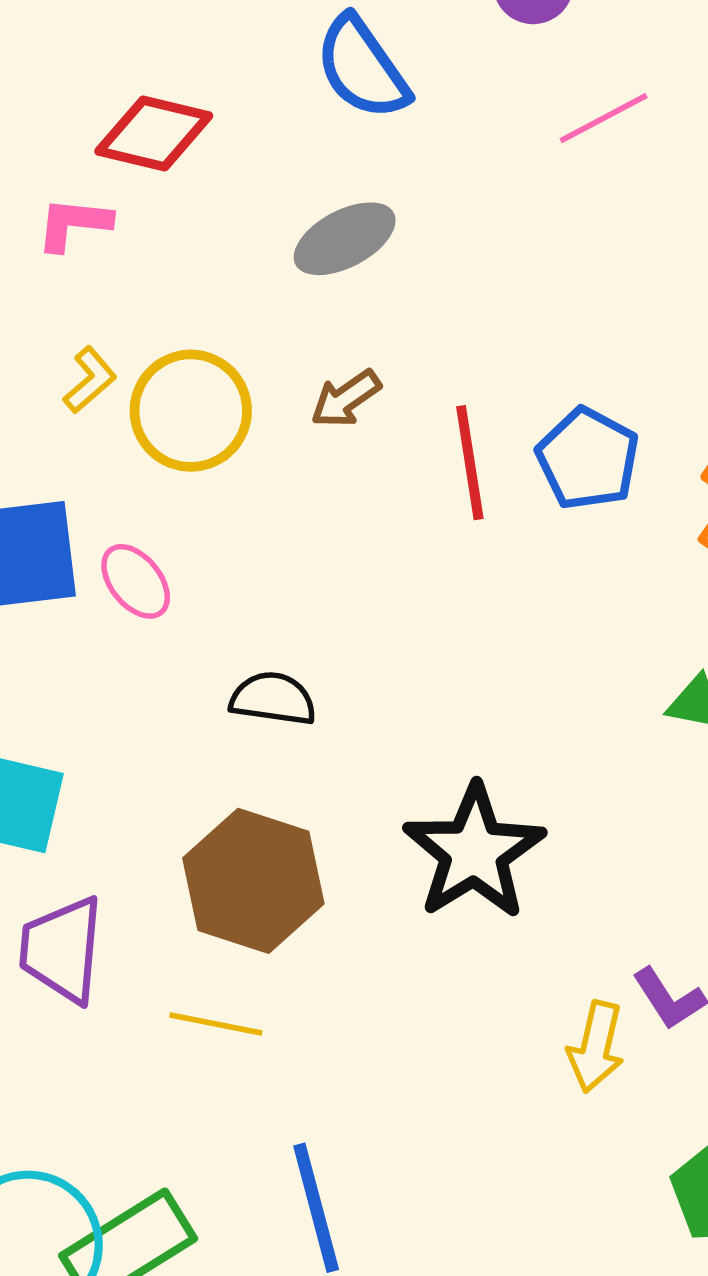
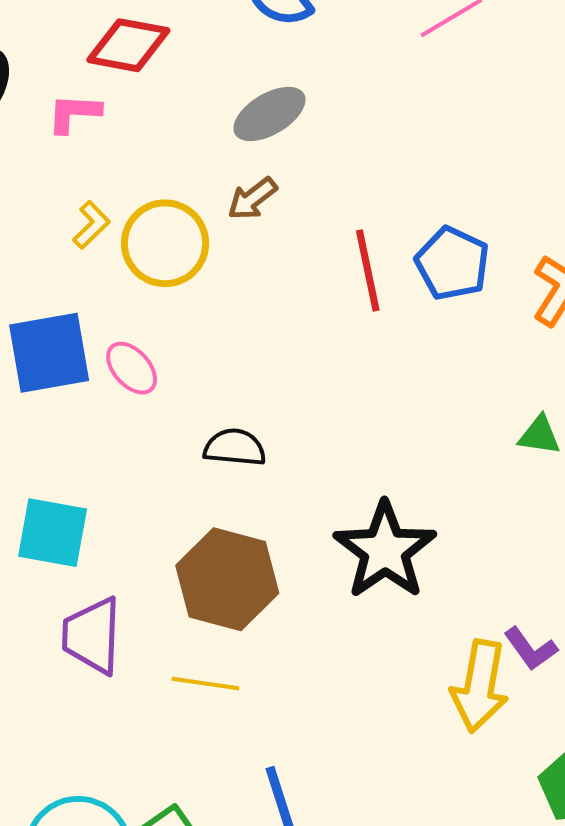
brown arrow: (346, 399) -> (252, 199), moved
yellow arrow: (596, 1047) -> (480, 686), size x1.4

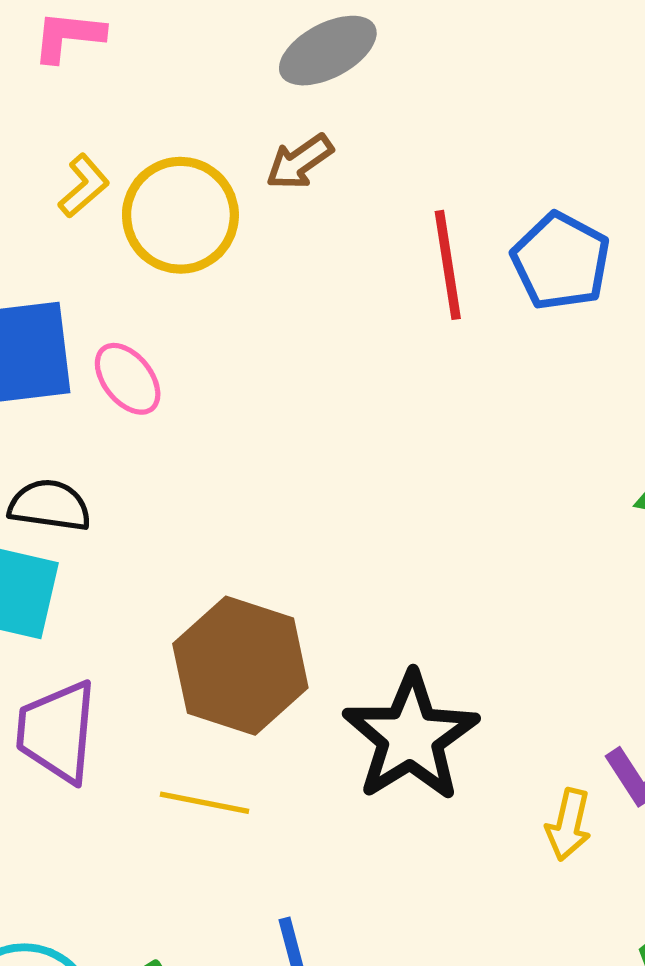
black semicircle: (235, 447) -> (50, 505), moved
black star: (385, 550) -> (411, 737), moved
yellow arrow: (480, 686) -> (569, 825), size x0.6

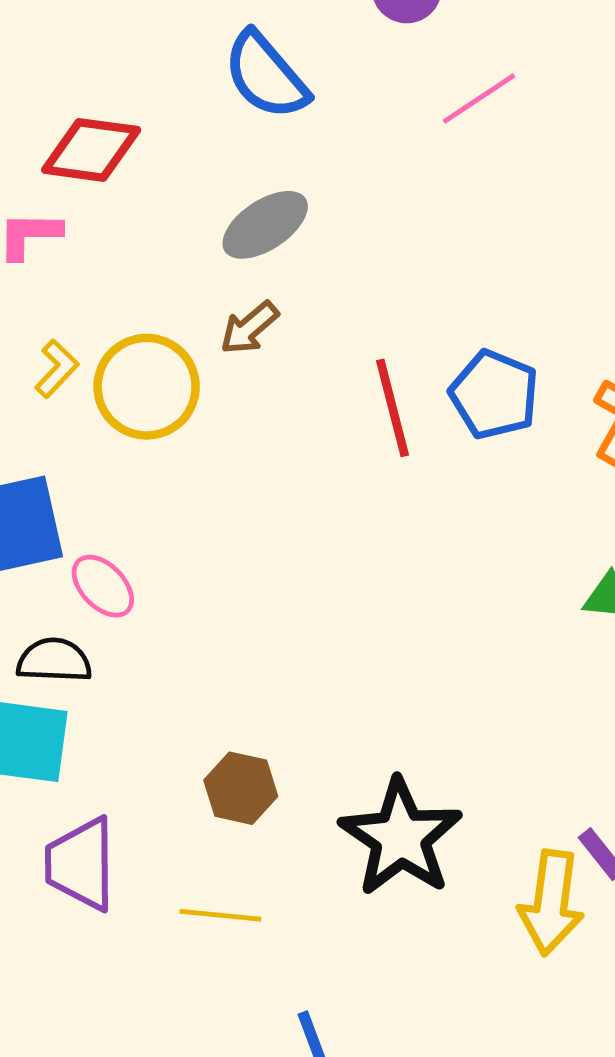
pink ellipse: (128, 379) -> (103, 586), moved
brown hexagon: (240, 666) -> (241, 788), size x0.6
yellow arrow: (569, 825) -> (551, 903), size x1.6

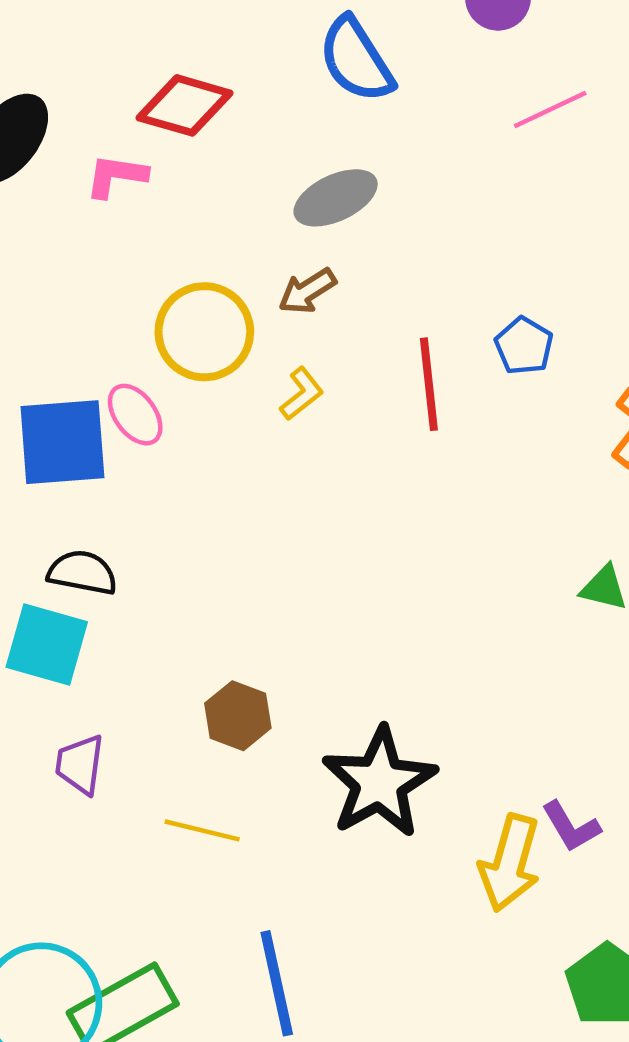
yellow L-shape: (57, 369) -> (302, 394), moved
blue pentagon: (494, 395) -> (524, 346), moved, size x0.7
pink ellipse: (103, 586) -> (135, 415), moved
purple trapezoid: (81, 864) -> (80, 764), size x0.7

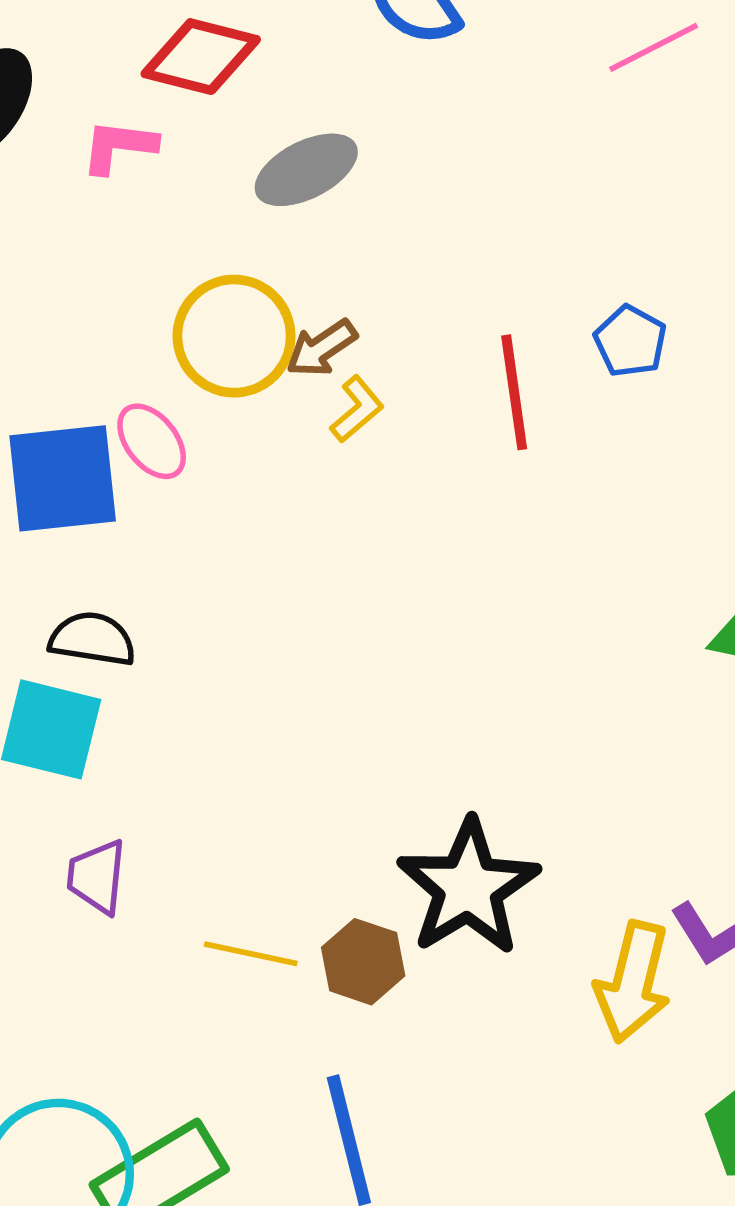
gray ellipse: (336, 198) -> (306, 170), moved
brown arrow: (307, 291) -> (321, 348), moved
brown hexagon: (238, 716) -> (363, 962), moved

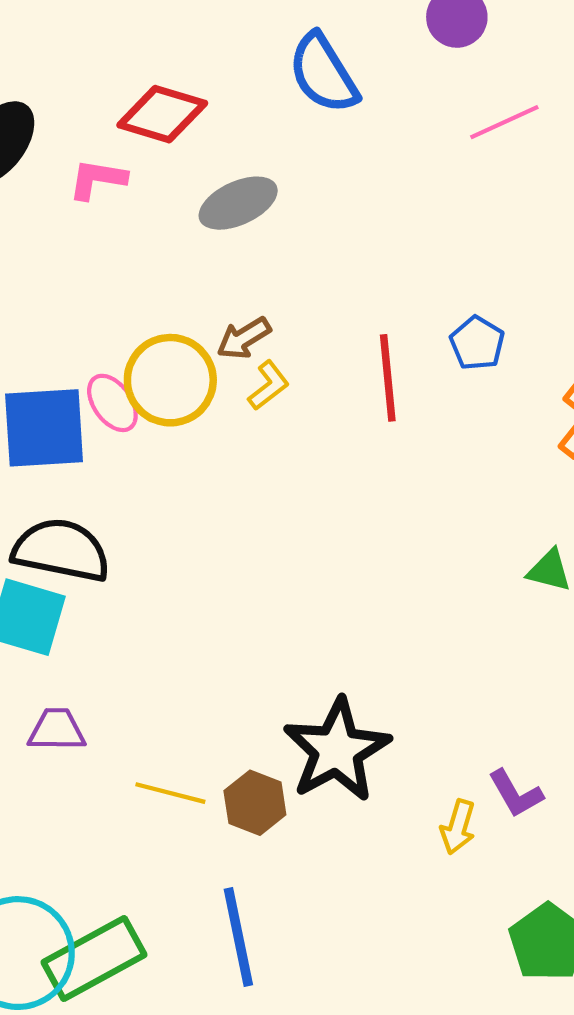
yellow circle: (234, 336) -> (170, 380), moved
black semicircle: (92, 639) -> (61, 550), size x1.5
purple trapezoid: (97, 877) -> (57, 730), turned 82
yellow arrow: (633, 982) -> (458, 827), size x0.6

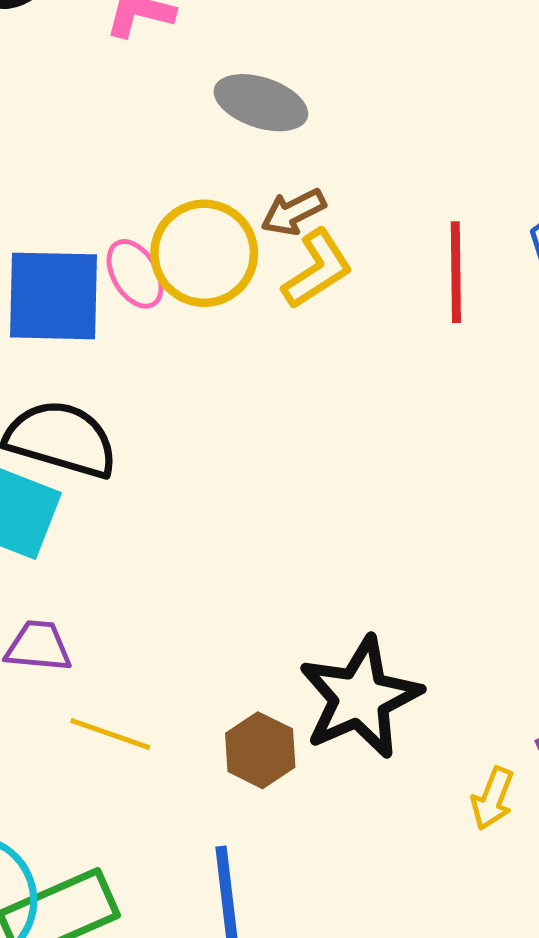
gray ellipse: (238, 203) -> (261, 103), moved, turned 38
yellow L-shape: (269, 385) -> (317, 269), size x1.4
yellow line: (170, 793) -> (110, 734), moved

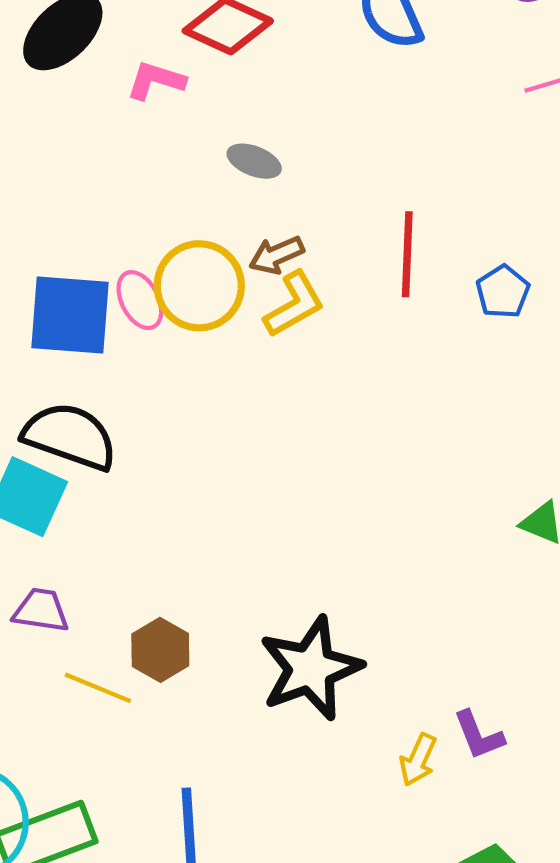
gray ellipse: (261, 103) -> (254, 161), size x0.7
red line: (456, 272) -> (407, 254), moved
brown hexagon: (260, 750) -> (160, 650), moved

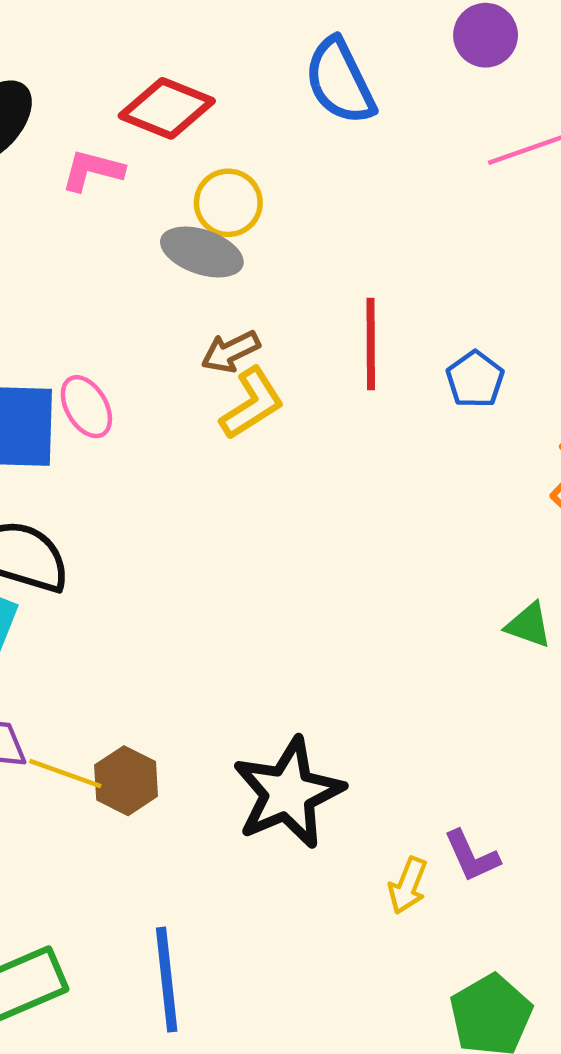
gray ellipse: (254, 161) -> (202, 252), size x1.4
yellow circle: (199, 286) -> (228, 203), moved, size x0.7
yellow line: (98, 688) -> (65, 773), moved

